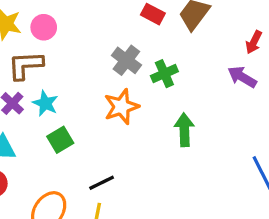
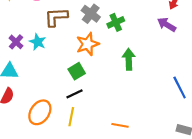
brown L-shape: (26, 65) -> (56, 17), moved
green square: (60, 140) -> (77, 71), moved

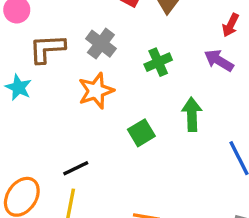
green cross: (116, 22) -> (158, 62), moved
green arrow: (129, 59) -> (192, 114), moved
green square: (77, 71) -> (141, 133), moved

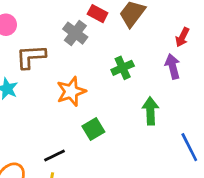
gray cross: (101, 44) -> (75, 33), moved
purple arrow: (219, 60) -> (173, 66), turned 45
green square: (141, 133) -> (93, 129), moved

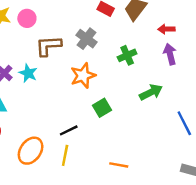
gray cross: (75, 33) -> (87, 39), moved
red arrow: (182, 37) -> (166, 29), moved, turned 63
green arrow: (150, 111) -> (151, 92), turned 65

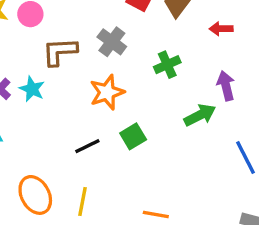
purple arrow: (170, 54) -> (226, 86), moved
black line: (69, 130) -> (87, 146), moved
orange ellipse: (31, 151) -> (35, 195), turned -64

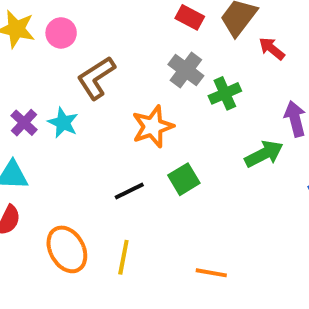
red arrow: (221, 29) -> (272, 49), moved, turned 40
gray cross: (112, 42) -> (186, 70), moved
brown L-shape: (60, 52) -> (96, 78), turned -30

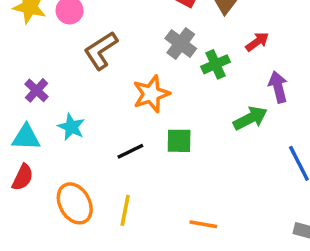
red arrow: (272, 49) -> (257, 42), moved, turned 105
cyan star: (63, 123) -> (71, 127), moved
green square: (184, 179) -> (179, 141), turned 32

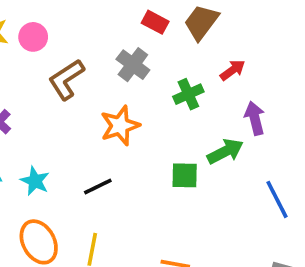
gray cross: (181, 43) -> (133, 65), moved
cyan star: (71, 127) -> (35, 181), moved
green square: (179, 141) -> (185, 175), moved

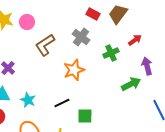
green square: (185, 175) -> (85, 116), moved

